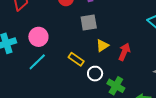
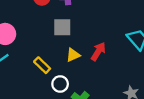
red arrow: (124, 52) -> (98, 52), moved

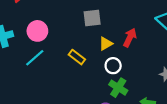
white circle: (60, 84) -> (113, 66), moved

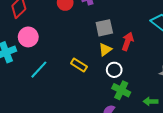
gray square: (92, 18) -> (104, 28), moved
pink circle: (37, 31) -> (28, 37), moved

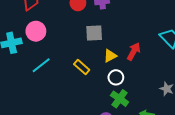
gray square: (104, 28) -> (94, 33), moved

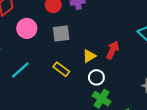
pink circle: (36, 31) -> (27, 28), moved
gray square: (94, 33) -> (61, 33), moved

